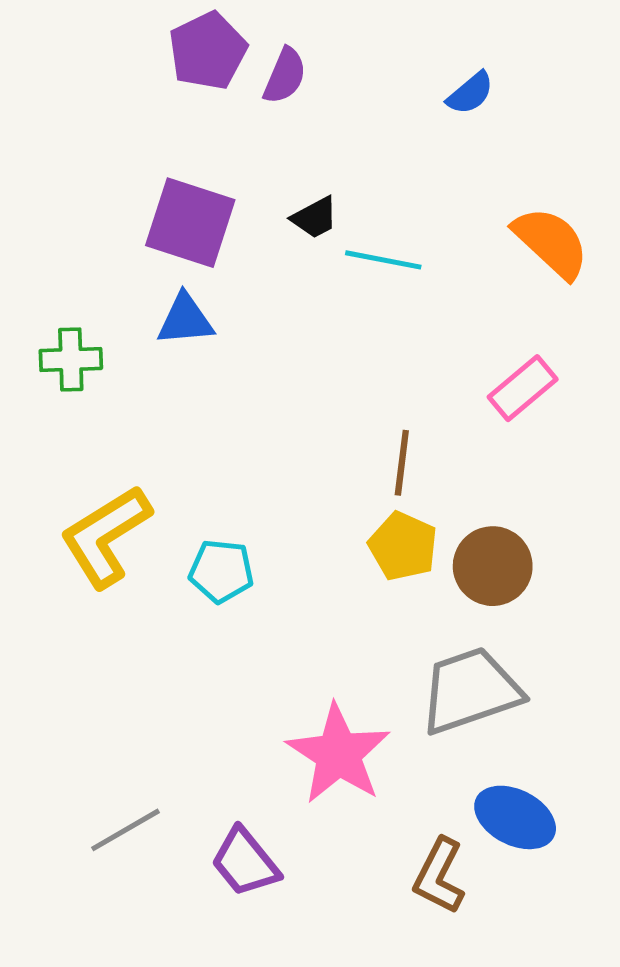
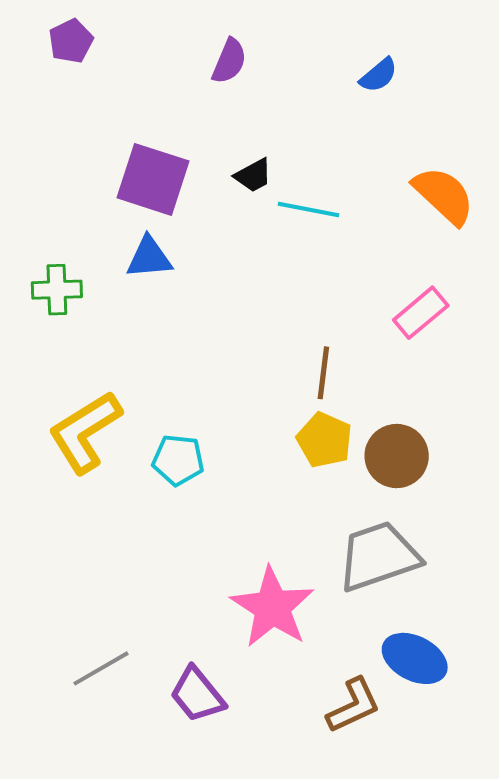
purple pentagon: (208, 51) -> (71, 41), moved, size x0.7
brown L-shape: (439, 876) -> (354, 706), turned -142

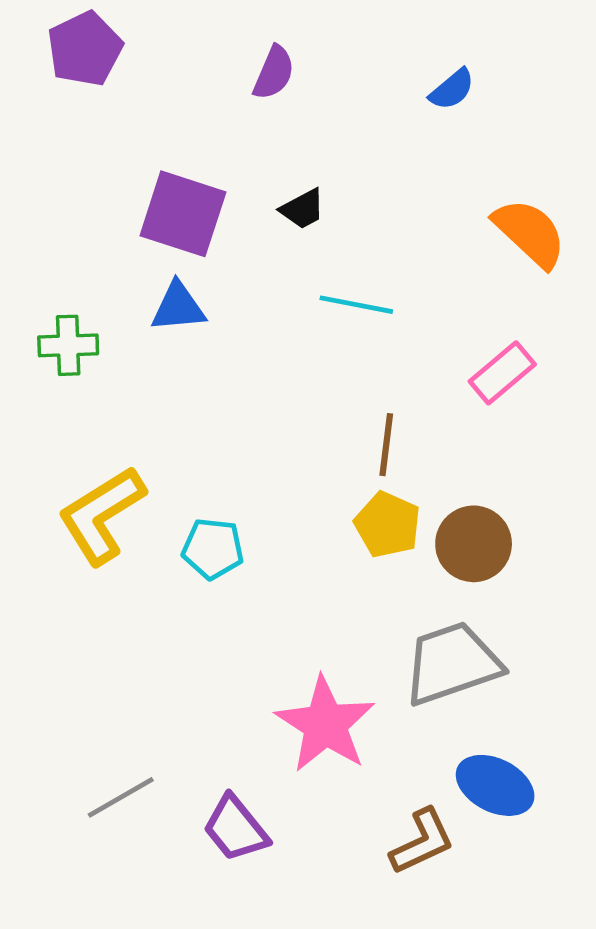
purple pentagon: (71, 41) -> (85, 49), size x1.4
cyan line: (308, 209) -> (356, 305), moved

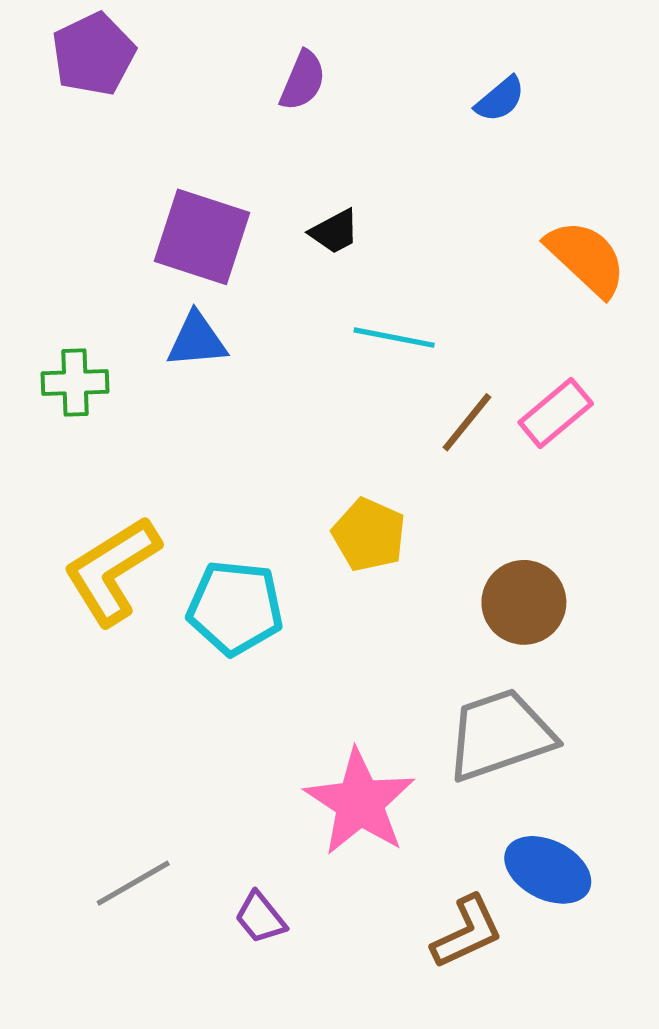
brown line: (386, 445) -> (467, 422), moved, turned 32
yellow pentagon: (387, 525) -> (369, 535), moved
cyan pentagon: (213, 549) -> (235, 608), size x1.4
purple trapezoid: (236, 828) -> (260, 918), size x0.7

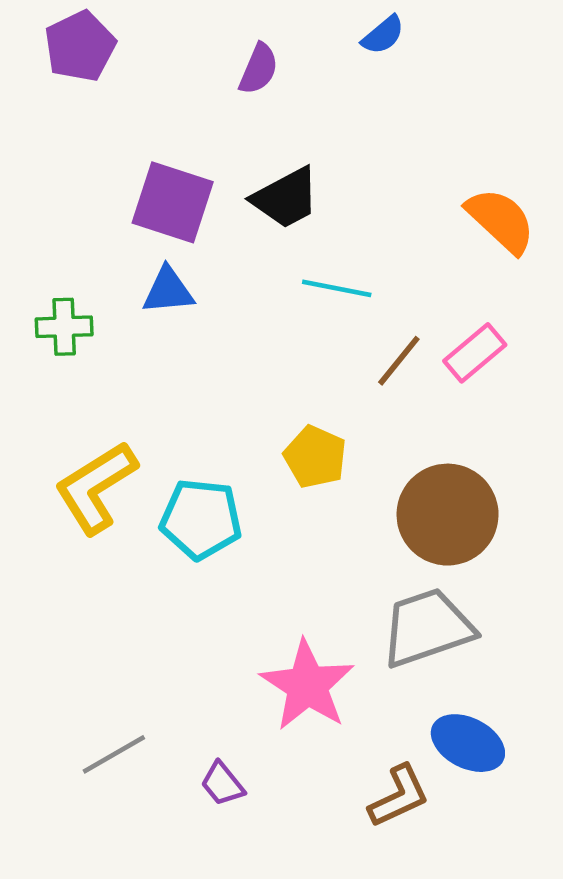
blue semicircle: (500, 99) -> (383, 35), moved
black trapezoid: (335, 232) -> (286, 198), size x1.6
brown circle: (524, 602) -> (448, 515), size x1.4

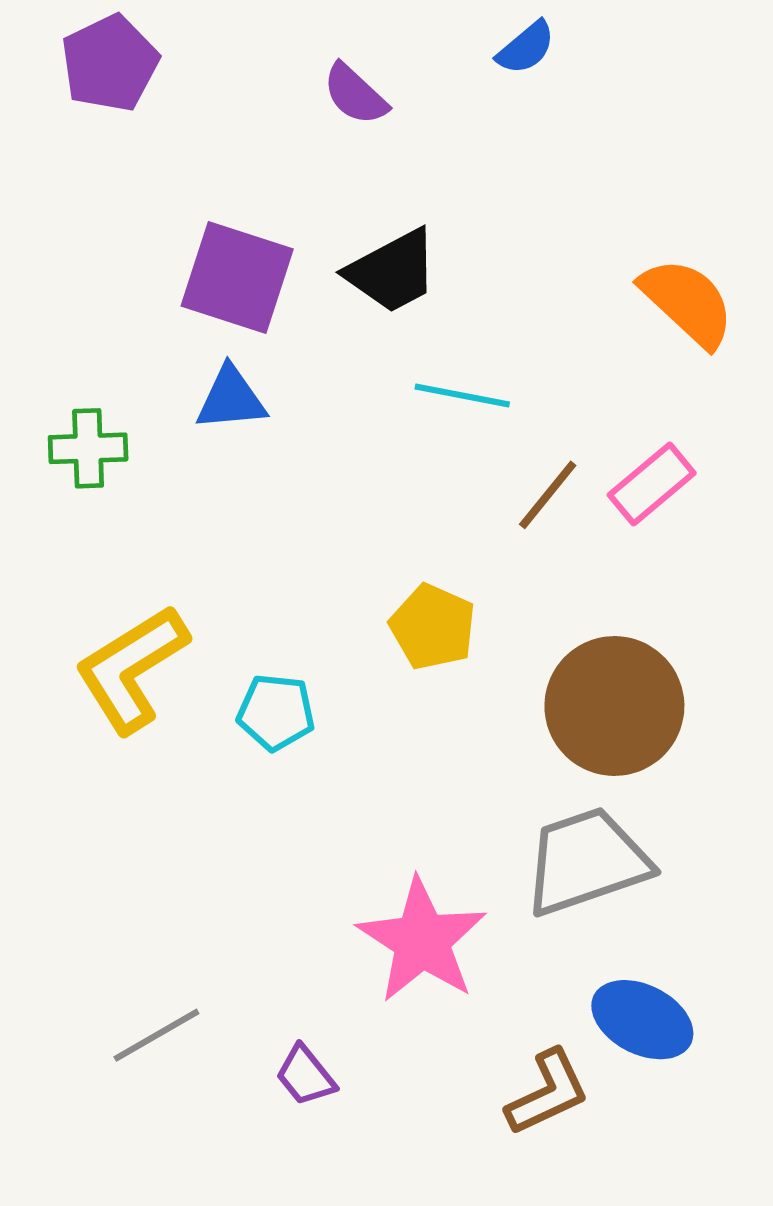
purple semicircle: (259, 69) -> (355, 94), turned 110
cyan pentagon: (201, 519) -> (276, 712), size x0.7

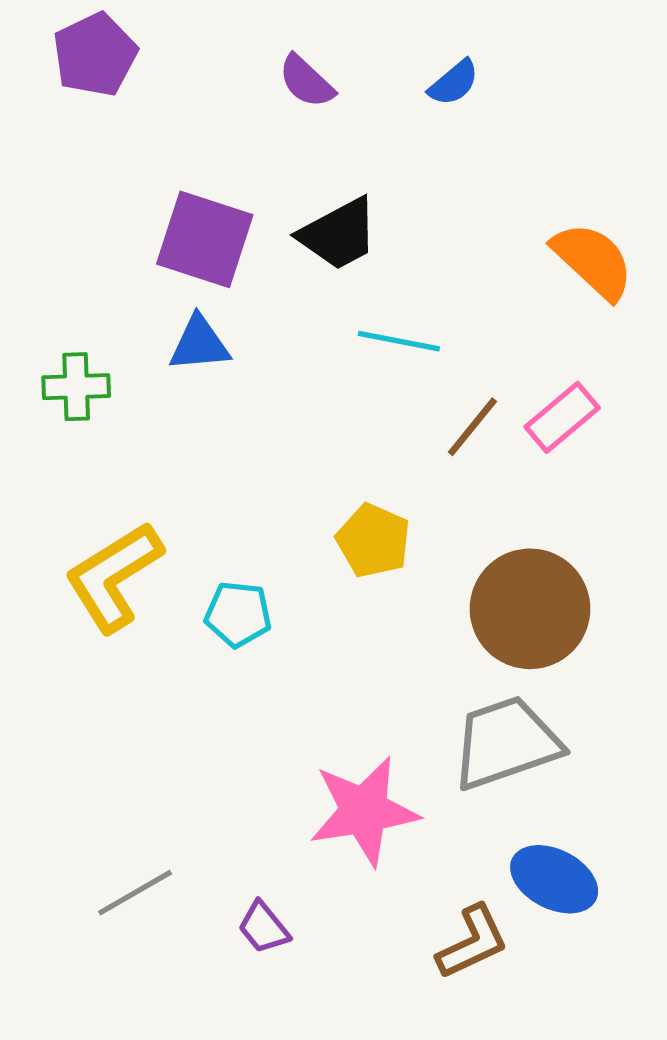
blue semicircle: (526, 48) -> (454, 83), moved
pink star: (422, 940) -> (364, 811), turned 30

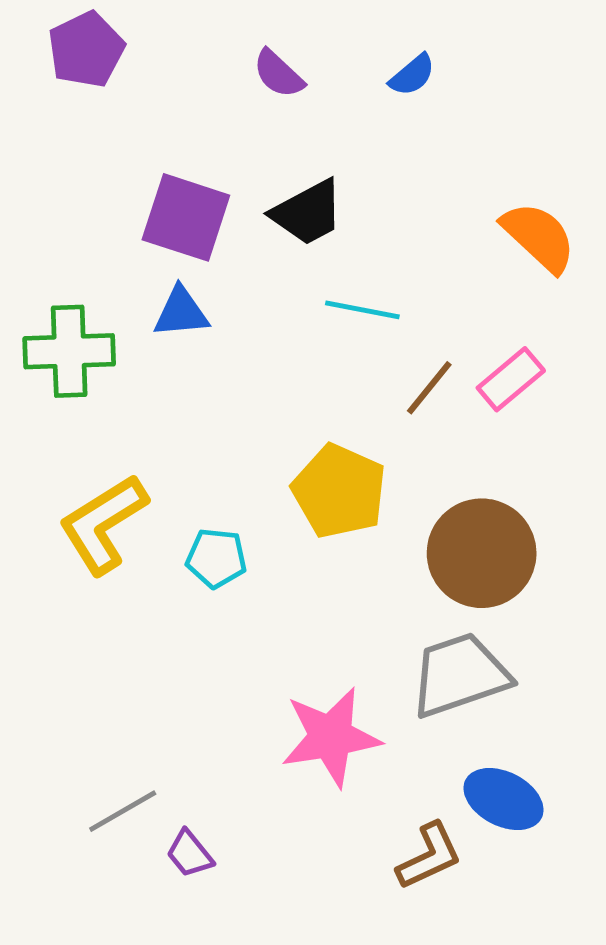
green cross: (76, 387) -> (69, 351), size x1.5
yellow pentagon: (373, 541) -> (339, 491), size x1.4
purple trapezoid: (264, 927) -> (190, 854), moved

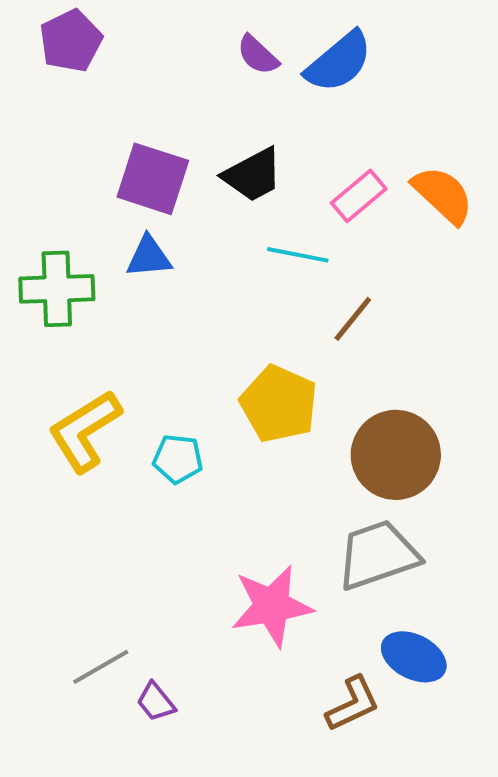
purple semicircle: (278, 74) -> (258, 55), moved
blue semicircle: (412, 75) -> (339, 62), size x1.8
pink rectangle: (511, 379) -> (359, 196), moved

